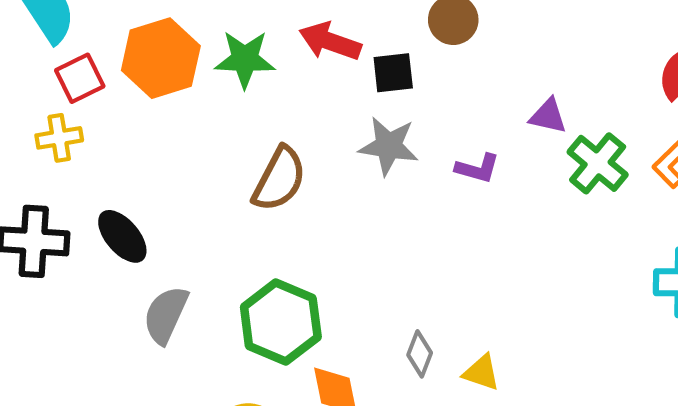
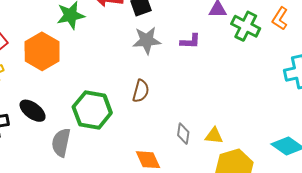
orange hexagon: (161, 58) -> (42, 51), moved
brown semicircle: (279, 179) -> (141, 91), moved, size x0.7
green hexagon: (281, 322) -> (92, 110), moved

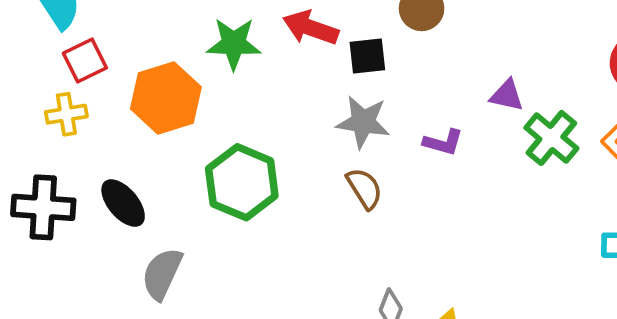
brown semicircle: (141, 91) -> (364, 188), moved, turned -60
green hexagon: (92, 110) -> (242, 182), moved

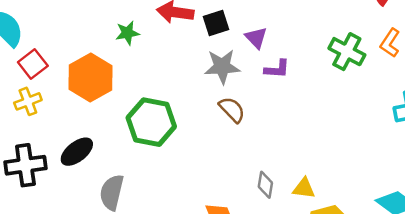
green star: (234, 44) -> (127, 33), size x0.7
purple triangle: (507, 95) -> (256, 38), moved, turned 45
black ellipse: (123, 203) -> (77, 152), turned -76

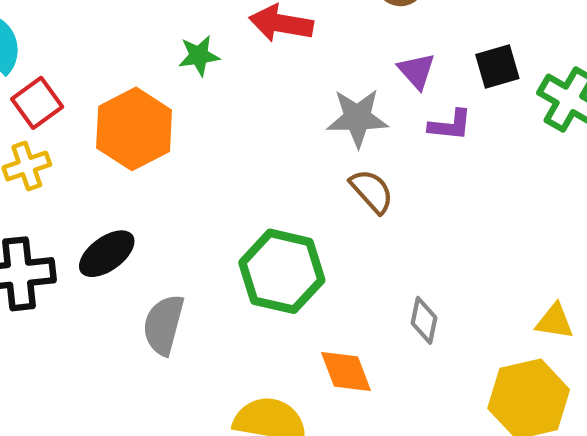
black square: (216, 23) -> (497, 67), moved
green hexagon: (151, 122) -> (282, 271), moved
yellow triangle: (304, 188) -> (555, 321), moved

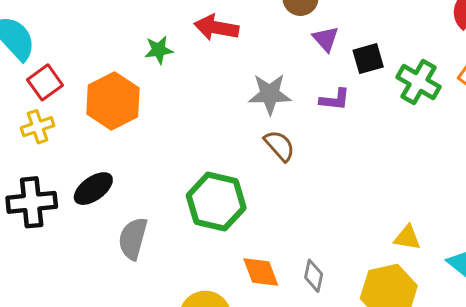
purple triangle: (417, 71) -> (326, 39), moved
gray diamond: (424, 320) -> (314, 276), moved

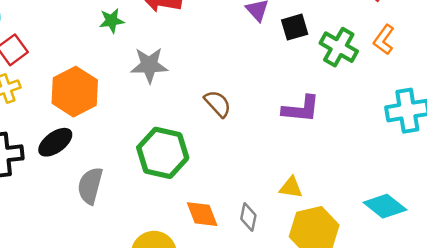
gray star: (270, 94) -> (149, 65), moved
purple L-shape: (335, 99) -> (301, 109), moved, size x1.4
orange hexagon: (113, 101) -> (75, 92), moved
yellow triangle: (407, 238) -> (291, 187), moved

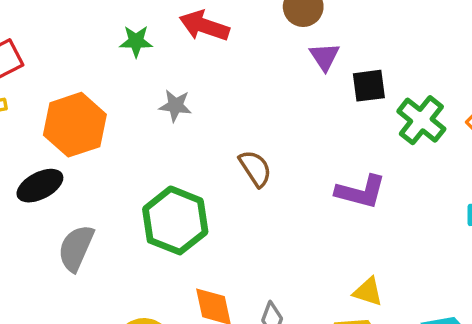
gray star: (149, 65) -> (175, 106), size x0.7
yellow triangle: (291, 187) -> (368, 292), moved

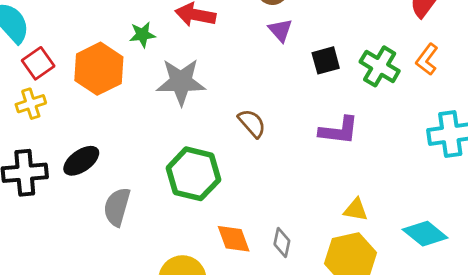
purple triangle: (325, 57) -> (280, 30), moved
black square: (369, 86) -> (326, 60), moved
gray star: (175, 106) -> (181, 82), size x1.8
orange hexagon: (75, 125) -> (99, 69), moved

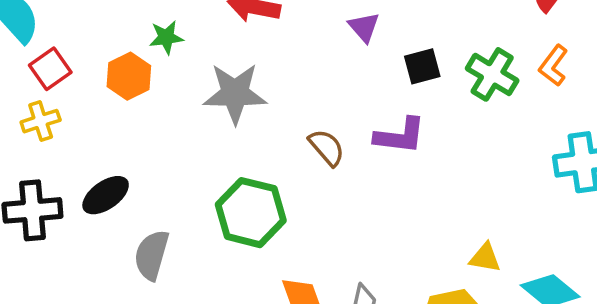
green star: (142, 35) -> (166, 37), moved
orange hexagon: (99, 69) -> (129, 76), size x0.7
purple L-shape: (339, 130) -> (400, 136), moved
yellow triangle: (356, 210) -> (485, 258), moved

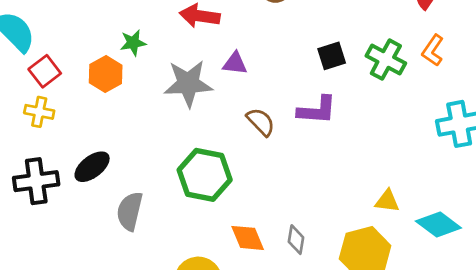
purple triangle: (364, 27) -> (235, 63), moved, turned -40
yellow cross: (41, 121) -> (39, 112), turned 32

